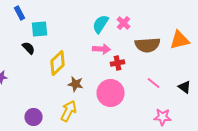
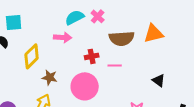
cyan semicircle: (100, 24) -> (75, 17), turned 30
pink arrow: (102, 49) -> (63, 37), moved
pink line: (154, 83) -> (115, 65), moved, turned -40

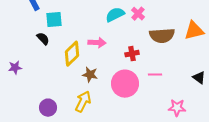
pink arrow: (63, 37) -> (97, 43), moved
pink line: (115, 65) -> (155, 75), moved

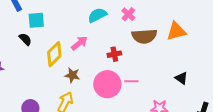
pink cross: (138, 14) -> (128, 14), moved
pink arrow: (97, 43) -> (79, 43), turned -42
pink line: (155, 75) -> (131, 81), moved

